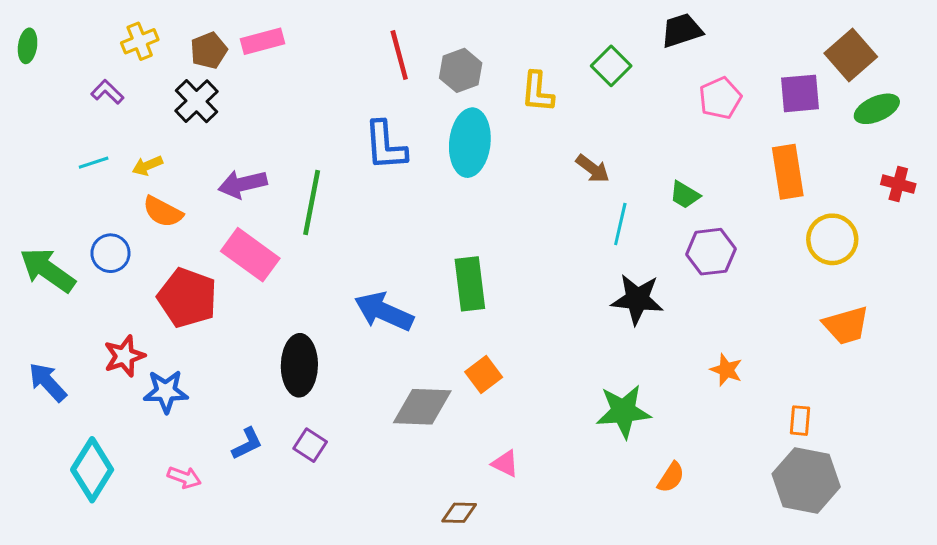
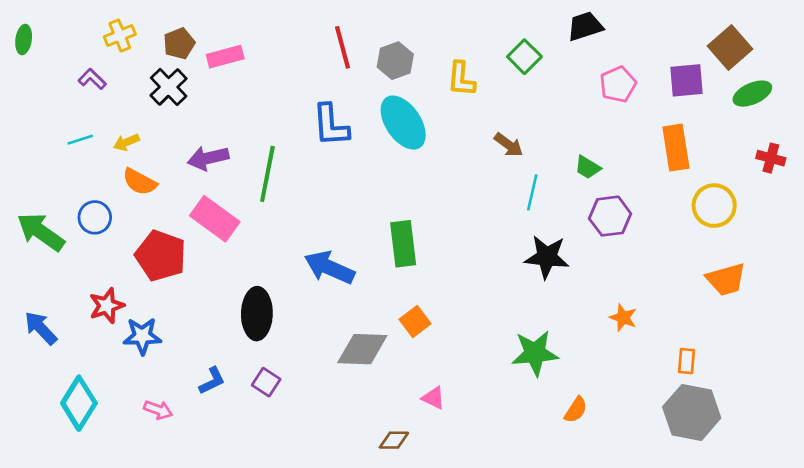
pink rectangle: (263, 41) -> (225, 57), moved
cyan ellipse: (470, 143) -> (403, 123), turned -40

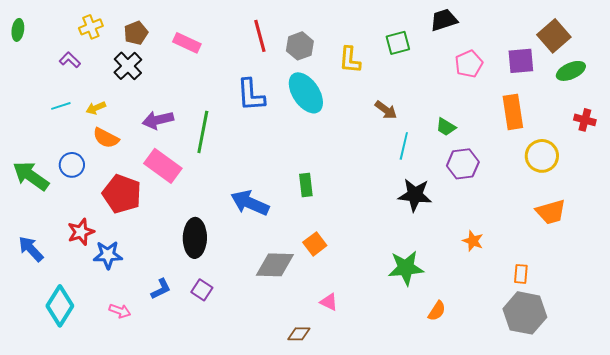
pink rectangle: (225, 57) -> (187, 43), moved, turned 40
green square: (524, 57) -> (398, 43), turned 30
green rectangle: (403, 244) -> (306, 185), size x0.7

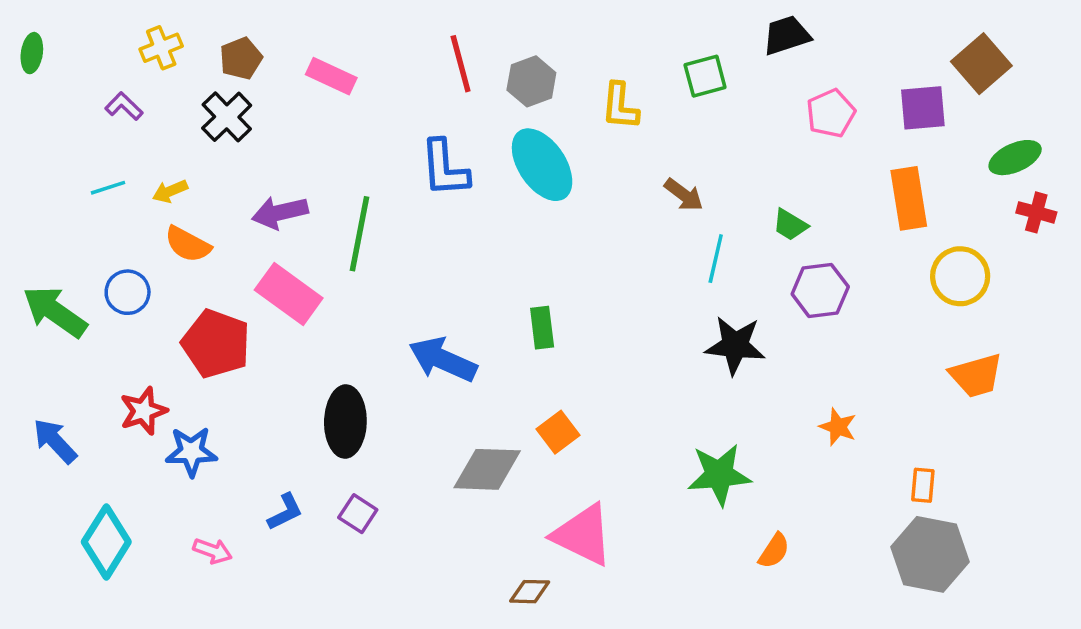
green ellipse: (571, 71) -> (1015, 158), moved
pink triangle: (329, 302) -> (583, 535), size x2.0

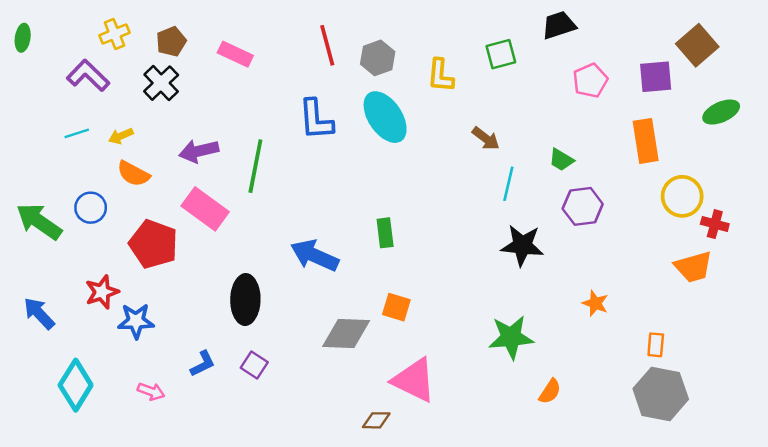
purple L-shape: (124, 106) -> (88, 76), size x1.6
red cross: (1036, 212) -> (715, 224), moved
orange square: (558, 432) -> (396, 307), turned -36

